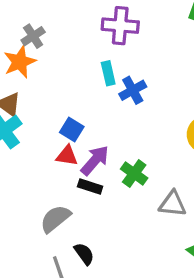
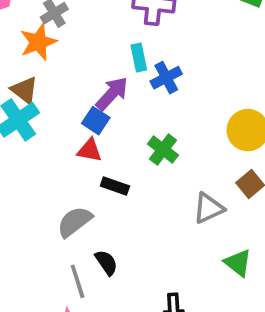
purple arrow: (95, 160) -> (112, 94), moved
green cross: (134, 174) -> (163, 150), moved
gray triangle: (173, 204) -> (208, 208), turned -32

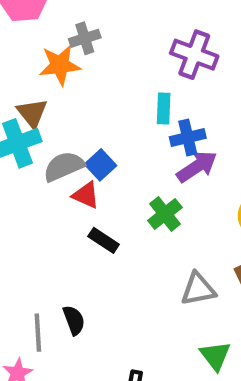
purple arrow: (112, 94) -> (197, 167), moved
gray semicircle: (75, 222) -> (64, 166), moved

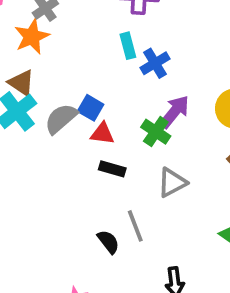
purple arrow: (197, 167) -> (175, 112), moved
red triangle: (86, 195) -> (102, 134), moved
gray triangle: (198, 289) -> (172, 182), moved
gray line: (38, 333) -> (135, 226), moved

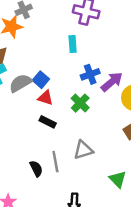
blue cross: (155, 63) -> (90, 74), moved
purple arrow: (175, 112) -> (112, 82), moved
gray triangle: (172, 182) -> (83, 150), moved

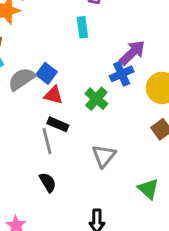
blue cross: (90, 74) -> (122, 74), moved
purple arrow: (112, 82) -> (132, 53), moved
gray triangle: (83, 150) -> (104, 156), turned -30
gray line: (55, 162) -> (47, 141), moved

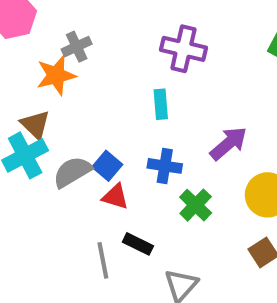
blue cross: (122, 74) -> (165, 166), moved, turned 30
green cross: (96, 99) -> (196, 205), moved
black rectangle: (58, 124) -> (138, 244), moved

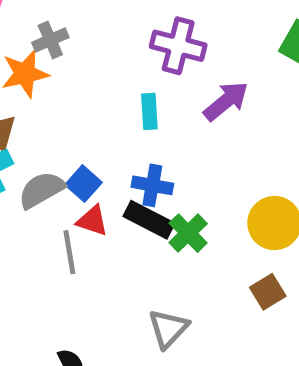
purple arrow: (229, 143) -> (226, 101), moved
black rectangle: (138, 244) -> (149, 220), moved, size x1.4
gray line: (103, 260) -> (69, 252), moved

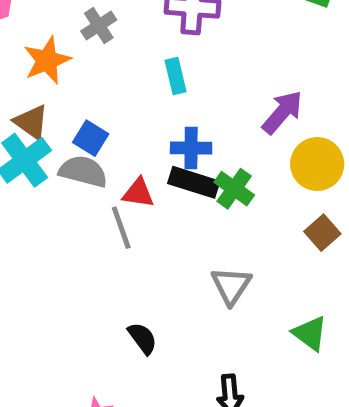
gray cross: (50, 40) -> (99, 26), moved
purple arrow: (226, 101) -> (282, 112), moved
blue square: (84, 184) -> (91, 138), moved
gray semicircle: (41, 190) -> (83, 171), turned 54

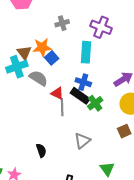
orange star: (47, 60) -> (42, 47), moved
cyan rectangle: (176, 76) -> (86, 52), size x1.5
blue square: (91, 138) -> (52, 58), moved
gray line: (121, 228) -> (62, 107), moved

